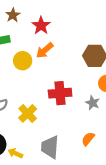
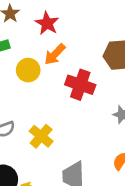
red cross: (60, 93) -> (80, 85), moved, turned 30

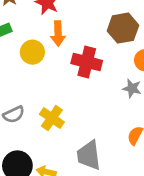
orange arrow: (55, 54) -> (58, 34), turned -40

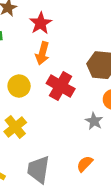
yellow circle: (32, 52) -> (19, 86), moved

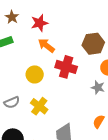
red star: (41, 23) -> (39, 23), turned 30
orange arrow: (42, 53) -> (46, 45), turned 126

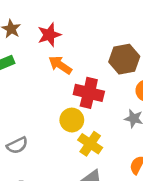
yellow circle: (35, 74) -> (72, 120), moved
yellow cross: (39, 106) -> (90, 144), moved

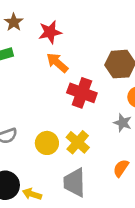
yellow circle: (72, 120) -> (47, 143), moved

